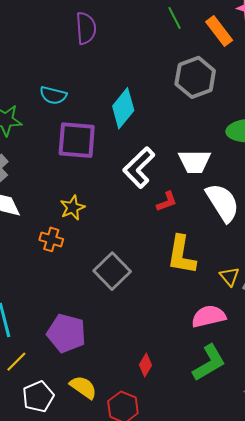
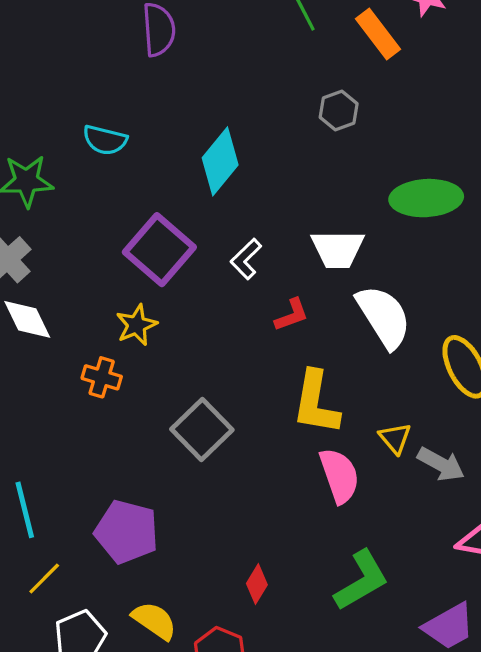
gray hexagon: (195, 77) -> (339, 110), size x0.6
purple square: (77, 140) -> (159, 250), moved, turned 36
white L-shape: (139, 168) -> (246, 259), size x0.6
pink semicircle: (209, 316) -> (339, 476), moved, turned 84

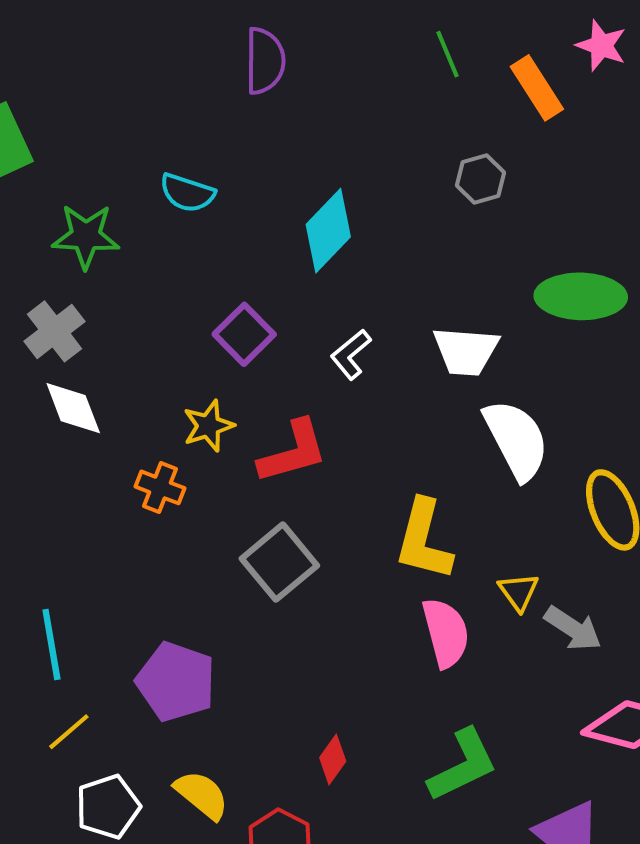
purple square: (159, 250) -> (244, 334), size x0.7
red L-shape: (292, 315) -> (293, 452), moved, size x1.6

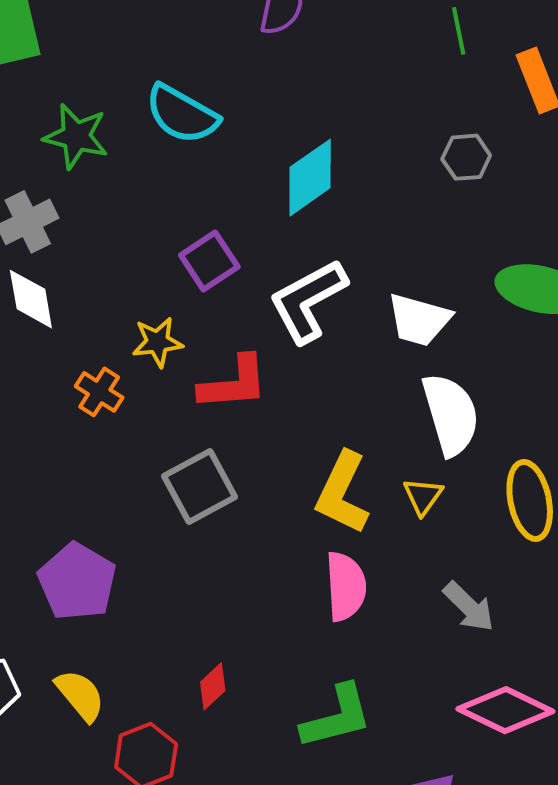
cyan semicircle: (187, 193) -> (182, 114), size x1.4
white L-shape: (351, 354) -> (308, 301), size x1.8
yellow triangle: (519, 592) -> (423, 496), moved

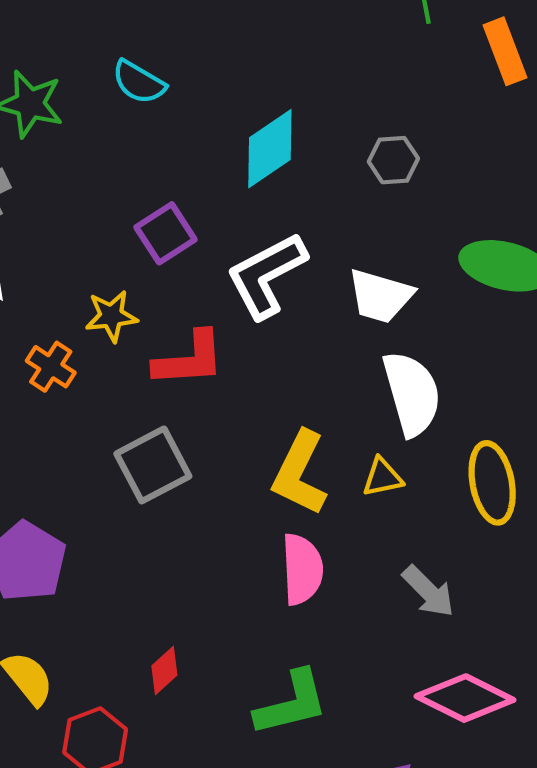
cyan semicircle: (182, 114) -> (139, 82), size x0.7
gray hexagon: (466, 157) -> (393, 160), moved
yellow triangle: (423, 496) -> (382, 477), turned 42

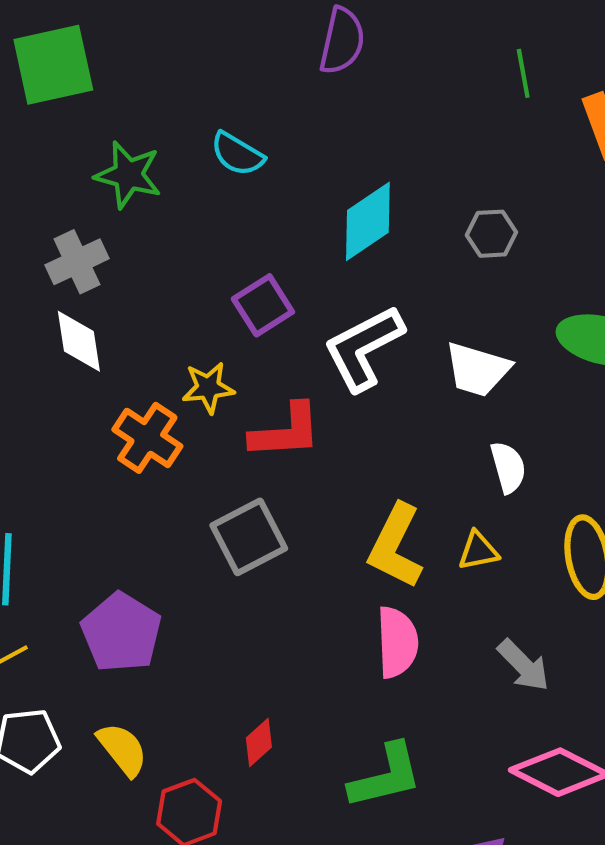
orange cross: (51, 367) -> (147, 438), size x1.4
white semicircle: (412, 394) -> (508, 467), size x0.6

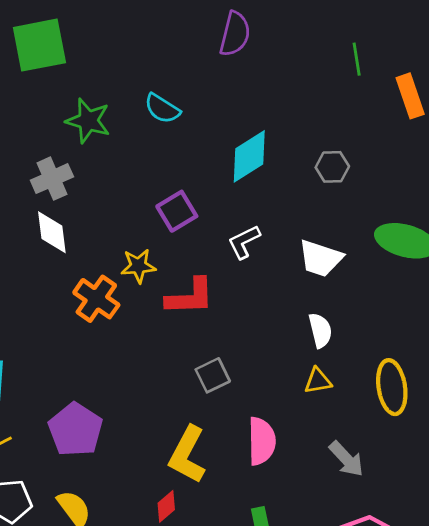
white L-shape: (364, 348) -> (244, 242), size x0.6
white semicircle: (508, 467) -> (320, 330), moved
gray square: (249, 537) -> (213, 375), moved, size x0.7
yellow L-shape: (396, 546) -> (187, 455), moved

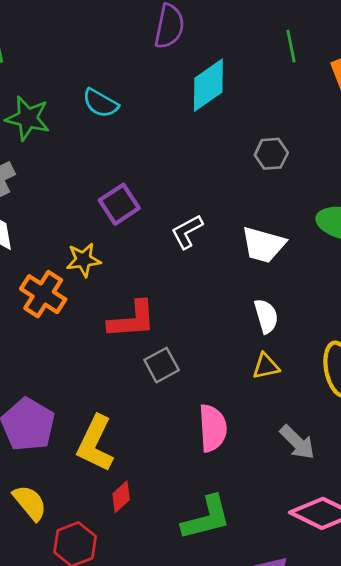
cyan diamond: (249, 156) -> (208, 85), moved
red L-shape: (190, 297) -> (132, 320), moved
yellow L-shape: (187, 455) -> (95, 444), moved

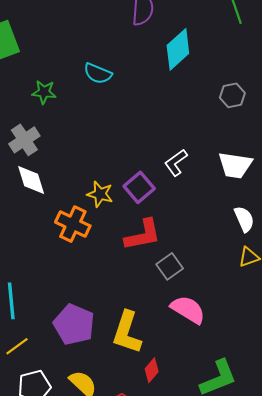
green star: (28, 118) -> (44, 92), size x0.7
purple square: (119, 204) -> (139, 187), moved
yellow star: (83, 260) -> (100, 194), turned 30
pink semicircle: (213, 428) -> (188, 310), moved, turned -48

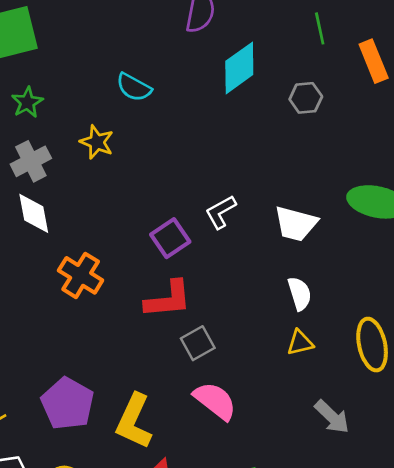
green star: (44, 92) -> (27, 102), moved, turned 30
gray hexagon: (232, 95) -> (306, 98), moved
yellow star: (100, 194) -> (97, 142), moved

